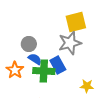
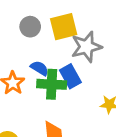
yellow square: (76, 22) -> (64, 27), moved
gray circle: (29, 44) -> (30, 27), moved

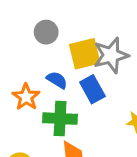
yellow square: (64, 27) -> (85, 54), moved
green cross: (52, 84) -> (60, 119), moved

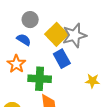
yellow square: (85, 54) -> (57, 34), turned -30
blue semicircle: (57, 80) -> (24, 40), moved

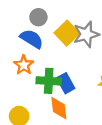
blue semicircle: (24, 40) -> (32, 39), size x1.5
blue rectangle: (62, 59) -> (66, 83), moved

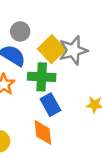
green cross: (49, 81) -> (42, 77), moved

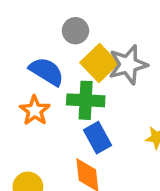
gray circle: (20, 31) -> (75, 31), moved

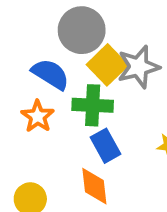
gray circle: (75, 31) -> (82, 30), size x1.6

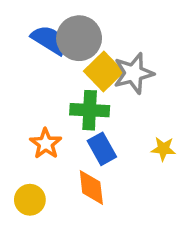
blue semicircle: (50, 74) -> (49, 40), moved
orange star: (38, 116) -> (46, 144), moved

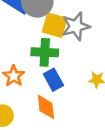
yellow square: (104, 72) -> (55, 25), turned -30

